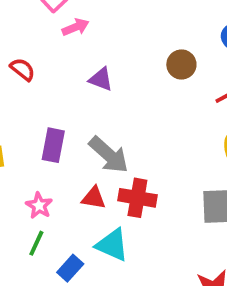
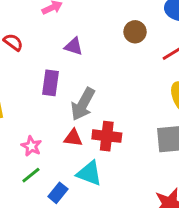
purple rectangle: (53, 145) -> (50, 83), moved
gray arrow: (109, 155) -> (83, 104), turned 80
green line: (36, 243) -> (31, 175), turned 30

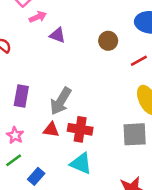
purple triangle: (74, 46) -> (57, 35), moved
purple rectangle: (50, 83) -> (21, 96), moved
cyan triangle: (89, 173) -> (81, 163), moved

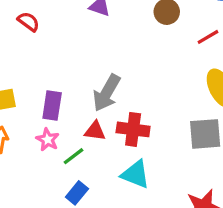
purple rectangle: (21, 96) -> (52, 106), moved
green line: (14, 160) -> (73, 156), moved

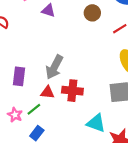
pink star: (48, 140) -> (15, 115), moved
cyan triangle: (135, 174) -> (96, 123), moved

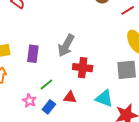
red triangle: (47, 92) -> (70, 97), moved
pink star: (15, 115) -> (29, 101), moved

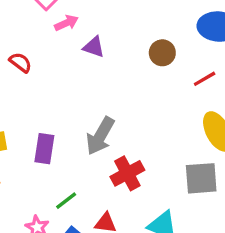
red cross: (83, 68) -> (127, 173), turned -36

